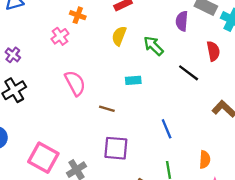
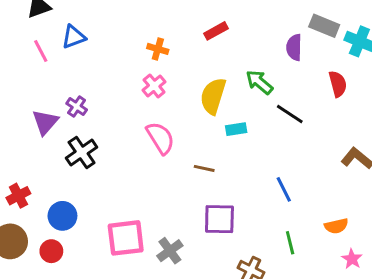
pink cross: (60, 36) -> (154, 86), moved
yellow semicircle: (119, 36) -> (213, 96), moved, size x1.4
black line: (189, 73) -> (290, 114), moved
pink square: (43, 158) -> (126, 238), turned -32
orange semicircle: (205, 160) -> (336, 226), turned 78

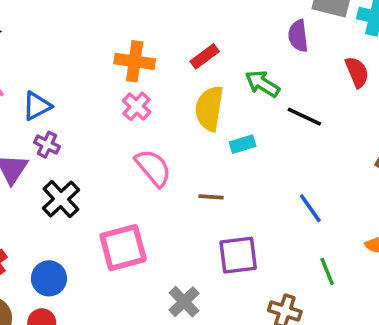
red rectangle: (216, 31) -> (205, 56), moved
blue triangle: (74, 37) -> (37, 106), moved
orange cross: (158, 49) -> (135, 61), size x1.5
pink square: (126, 238) -> (123, 248), moved

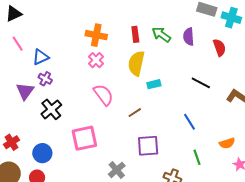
purple semicircle: (298, 36) -> (189, 37), moved
red rectangle: (205, 56) -> (135, 34), turned -63
green arrow: (262, 84) -> (161, 35), moved
black line: (304, 117) -> (201, 83), moved
brown line: (211, 197) -> (135, 113), turned -40

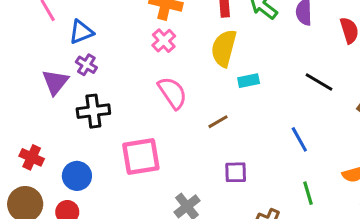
black cross: (51, 109) -> (93, 111), turned 30
red cross: (12, 142) -> (32, 157), turned -35
purple square: (148, 146) -> (236, 172), size x0.7

